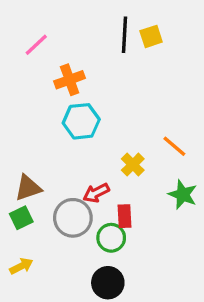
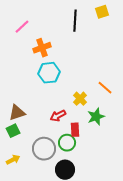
yellow square: (151, 36) -> (102, 12), moved
green star: (183, 195) -> (96, 117), moved, turned 30
gray circle: (73, 218) -> (44, 149), moved

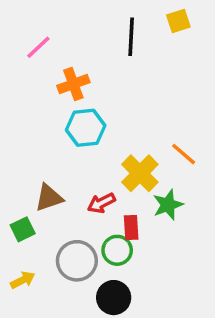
yellow cross: (80, 99) -> (140, 173), size x1.5
brown triangle: (17, 113) -> (49, 198), moved

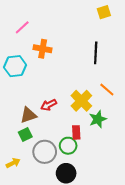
black line: (131, 37) -> (96, 53), moved
orange cross: (73, 84) -> (43, 49), turned 30
cyan hexagon: (86, 128) -> (15, 66), moved
red arrow: (101, 203) -> (49, 105), moved
green square: (23, 229) -> (25, 134), moved

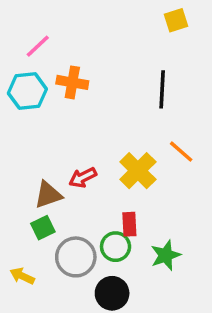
cyan hexagon: (15, 66) -> (27, 91), moved
green star: (98, 119) -> (166, 255), moved
yellow arrow: (13, 163) -> (22, 276), turned -128

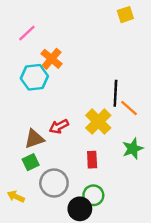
orange cross: (72, 82) -> (52, 59), turned 30
black line: (162, 89) -> (115, 93), moved
cyan hexagon: (27, 91) -> (34, 77), moved
green circle: (116, 247) -> (93, 195), moved
green star: (166, 255) -> (133, 149), moved

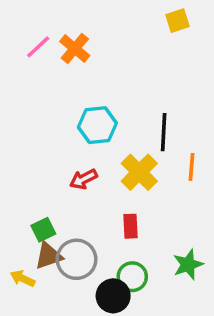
orange cross: (52, 59) -> (75, 49), moved
cyan hexagon: (34, 77) -> (97, 125), moved
orange line: (129, 108) -> (191, 167), moved, turned 54
brown triangle: (34, 139) -> (49, 256), moved
green star: (133, 149) -> (188, 265), moved

